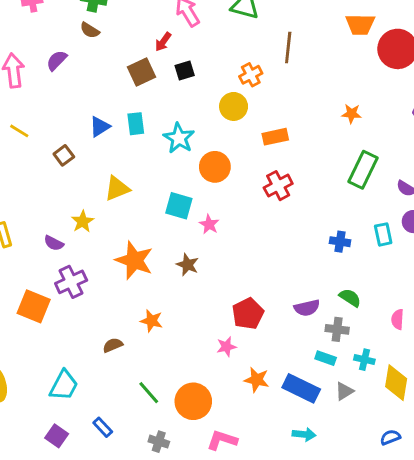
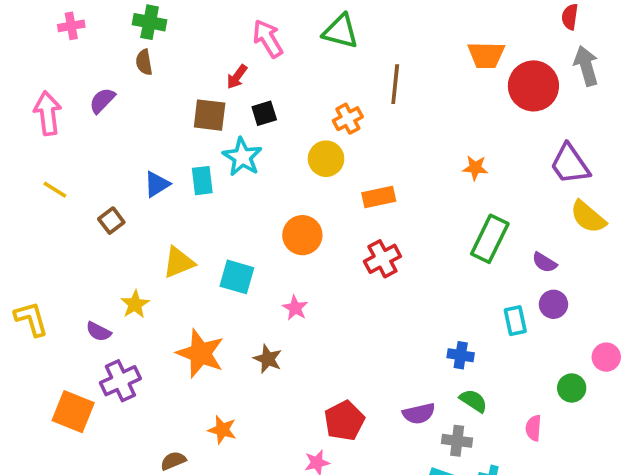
brown semicircle: (90, 30) -> (144, 62), turned 48
brown square: (141, 72) -> (210, 115), turned 32
cyan star: (179, 138) -> (242, 157), moved
cyan square: (179, 206) -> (237, 277), moved
blue cross: (340, 242) -> (461, 355), moved

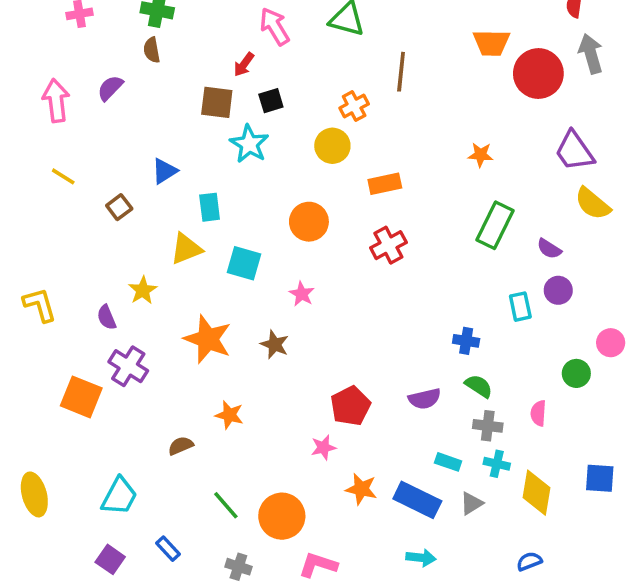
cyan rectangle: (202, 181) -> (210, 207), moved
purple semicircle: (99, 332) -> (107, 317), turned 40
purple cross: (120, 381) -> (128, 366), turned -33
gray cross: (457, 441) -> (488, 426), moved

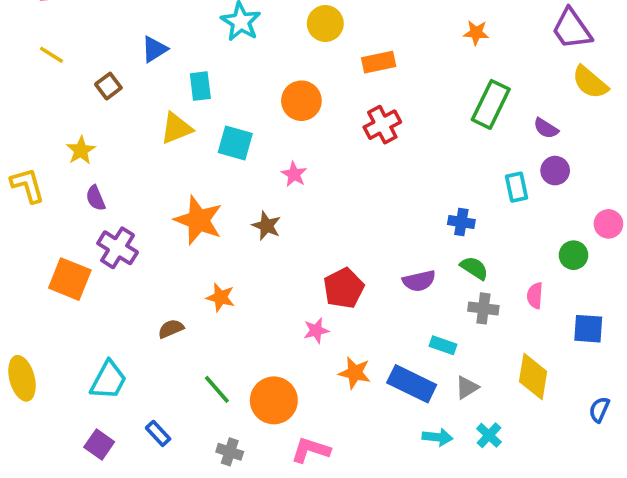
yellow star: (143, 290) -> (81, 150), moved
cyan cross: (497, 464) -> (489, 435), moved, turned 30
blue square: (600, 478) -> (588, 329), moved
cyan arrow: (421, 558) -> (437, 437), moved
blue semicircle: (529, 561) -> (599, 410), moved, turned -45

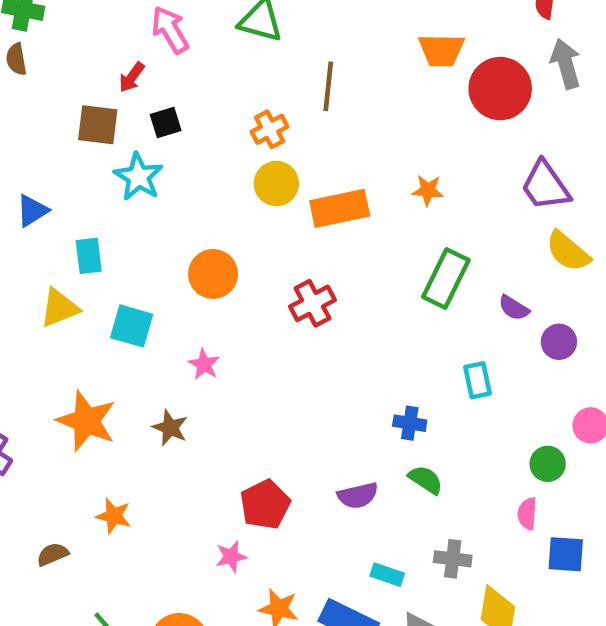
yellow circle: (325, 24) -> (276, 184), moved
orange rectangle: (379, 62) -> (340, 208), moved, size x1.4
purple circle: (555, 171) -> (559, 342), moved
pink semicircle: (535, 296) -> (527, 514), moved
gray cross: (483, 308) -> (453, 559), moved

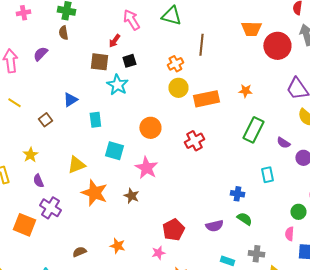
yellow triangle: (59, 308) -> (76, 165), moved
pink star: (204, 364) -> (146, 168), size x1.6
orange star: (114, 516) -> (117, 246), moved

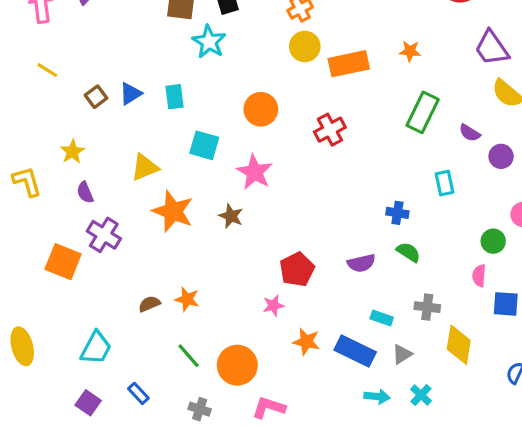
blue triangle: (70, 100) -> (131, 94), moved
orange star: (117, 246) -> (187, 299), moved

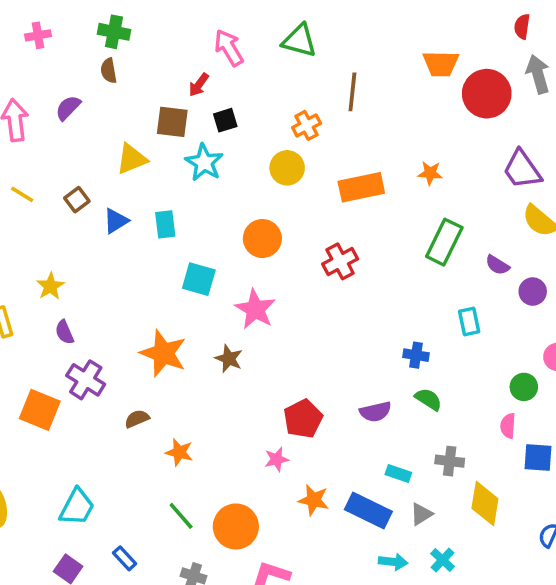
yellow circle: (305, 46) -> (287, 168), moved
brown square: (96, 97) -> (77, 200), moved
yellow triangle: (145, 167) -> (132, 159), moved
brown semicircle: (149, 304) -> (137, 419), moved

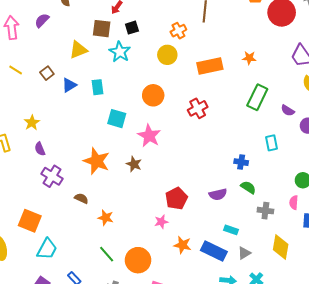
orange square: (40, 410) -> (30, 221), moved
brown semicircle: (137, 419) -> (81, 198), turned 48
gray cross: (450, 461) -> (265, 211), moved

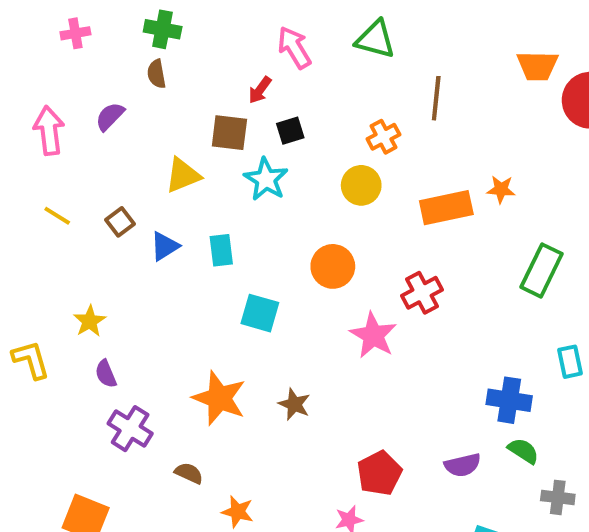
orange star: (249, 58) -> (501, 189), moved
pink star: (149, 136) -> (373, 335), moved
blue cross: (241, 162) -> (509, 400), size x1.5

